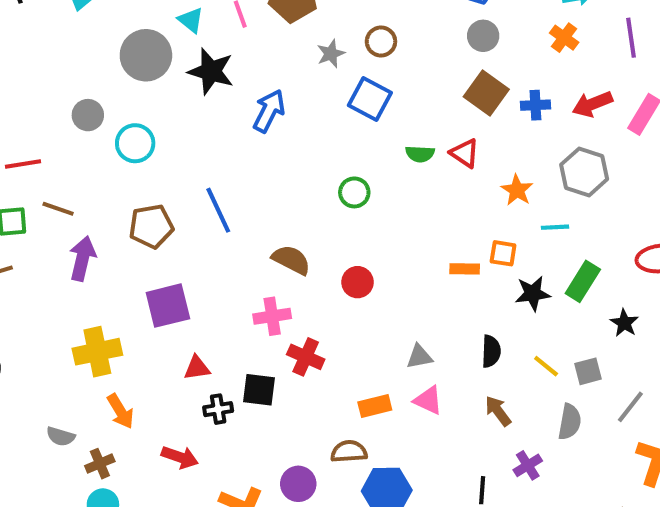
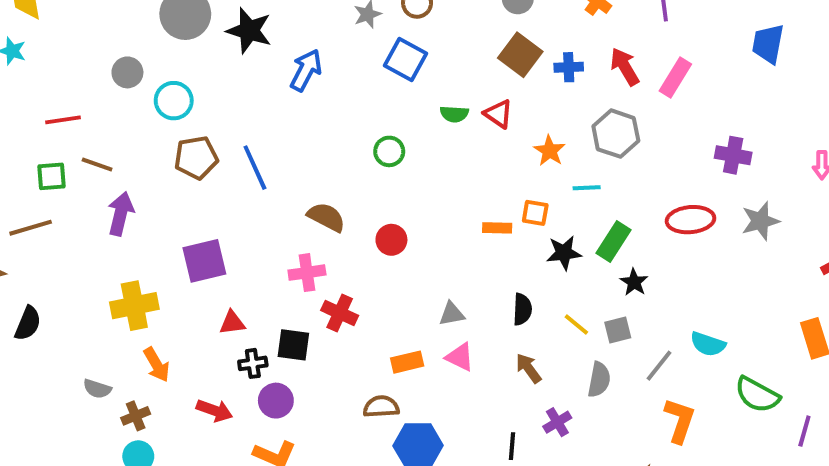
red arrow: (592, 104) -> (625, 67), turned 81
brown pentagon: (151, 226) -> (196, 158), moved
black star: (624, 323) -> (634, 282), moved
purple circle: (298, 484) -> (276, 401), moved

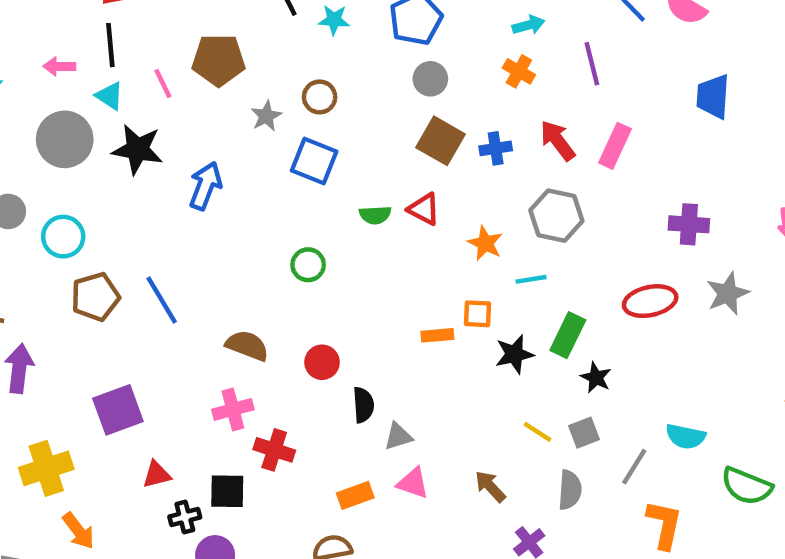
black semicircle: (522, 309) -> (363, 405), moved

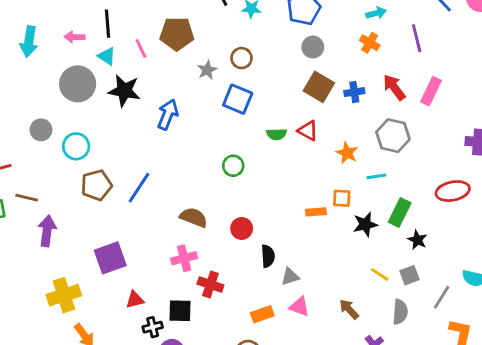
blue line: (162, 300) -> (139, 188), turned 64

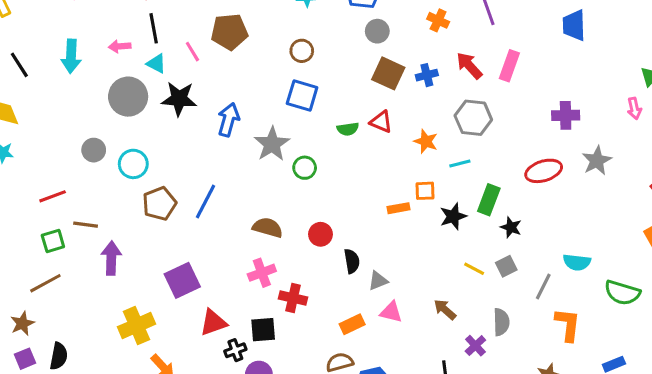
gray star: (207, 70) -> (272, 144), moved, size x1.6
red triangle: (135, 300) -> (213, 323), size x1.4
gray semicircle: (400, 312) -> (501, 322), moved

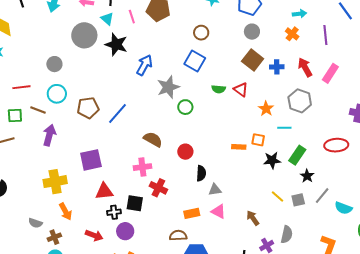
cyan circle: (133, 164) -> (57, 94), moved
gray line: (543, 286) -> (322, 196), moved

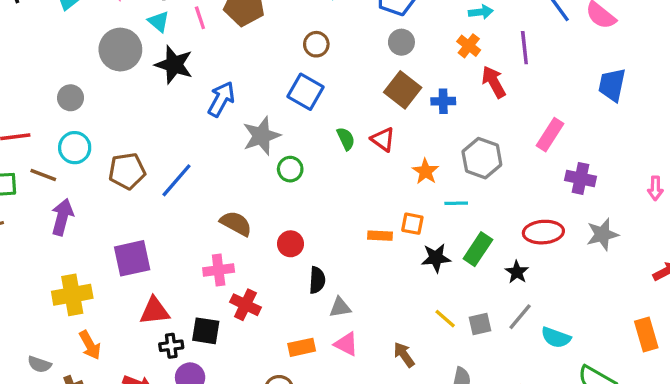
red arrow: (305, 67) -> (494, 82), moved
pink rectangle: (330, 73) -> (550, 135), moved
green semicircle: (219, 89) -> (346, 139), turned -120
black star: (307, 176) -> (517, 272), moved

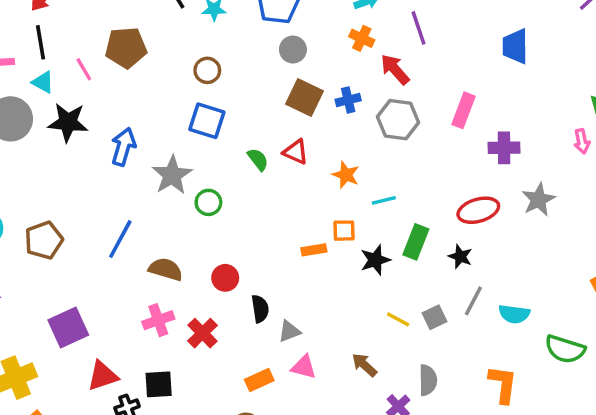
gray hexagon: (482, 158) -> (398, 120), moved
blue line: (176, 180) -> (120, 239), moved
red cross: (245, 305) -> (203, 333), moved, turned 32

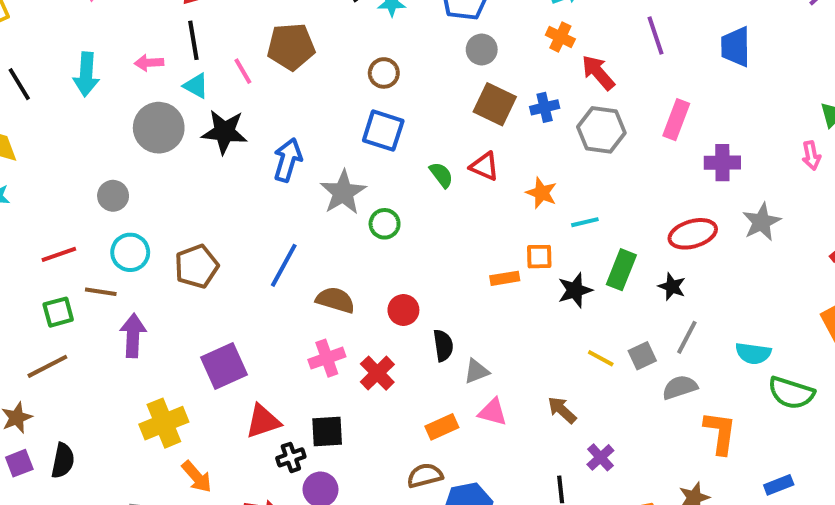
purple line: (418, 28) -> (656, 35), moved
cyan semicircle: (514, 314) -> (753, 353), moved
gray semicircle: (428, 380) -> (680, 387), moved, turned -108

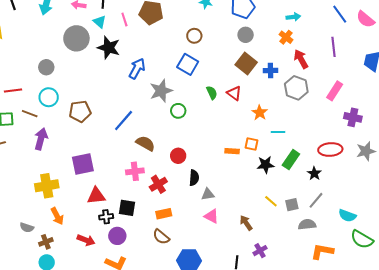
orange rectangle: (442, 427) -> (164, 214), moved
orange L-shape: (720, 433) -> (322, 251), turned -100
brown semicircle: (425, 475) -> (161, 237), moved, turned -138

